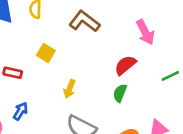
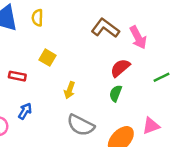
brown L-shape: (84, 21) -> (105, 28), moved

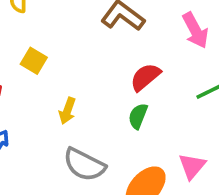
pink arrow: (138, 37) -> (195, 30), moved
pink triangle: (151, 126) -> (192, 166), turned -30

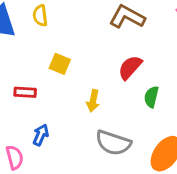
red semicircle: (145, 77) -> (130, 67), moved

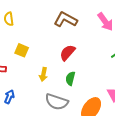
green semicircle: (151, 97) -> (70, 78), moved

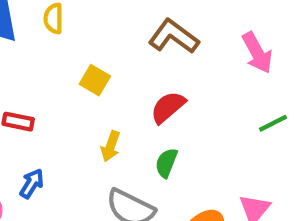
yellow square: (22, 50) -> (95, 80), moved

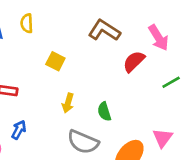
red semicircle: (168, 107) -> (134, 61), moved
green semicircle: (166, 163) -> (104, 112), turned -36

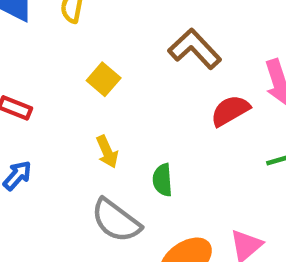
yellow arrow: (68, 103) -> (107, 152), turned -54

